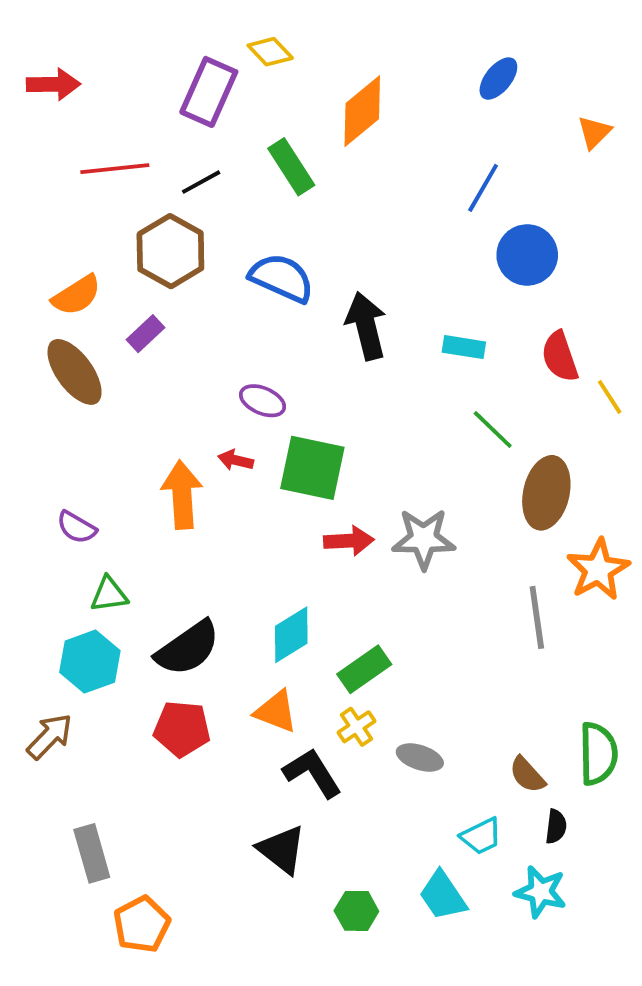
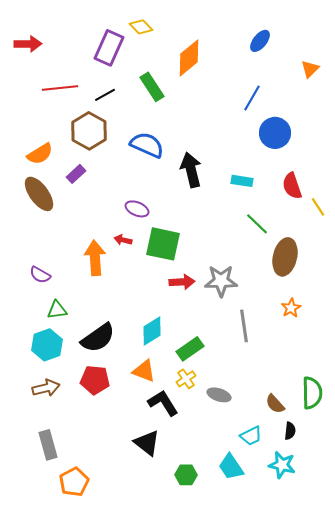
orange star: (598, 570) -> (291, 308), moved, size x0.6
gray line: (537, 617) -> (244, 326), moved
brown arrow: (50, 736) -> (46, 388), moved, turned 32

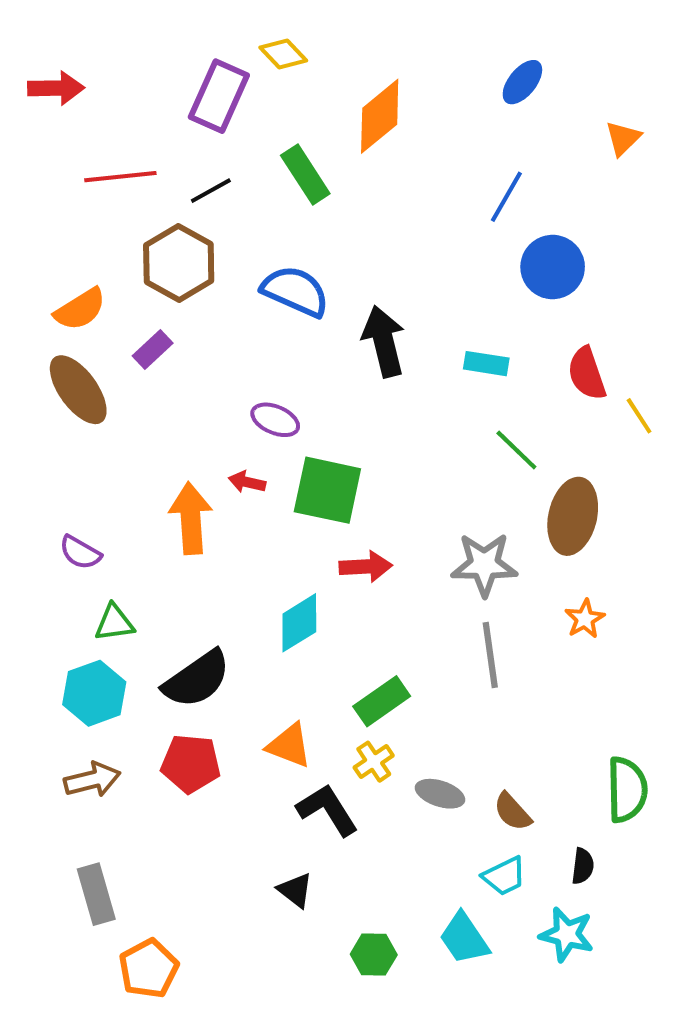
gray star: (221, 281) -> (484, 565), moved
cyan diamond: (152, 331) -> (299, 623), moved
brown semicircle: (275, 404) -> (512, 812), moved
black triangle: (147, 443) -> (295, 890), size x0.7

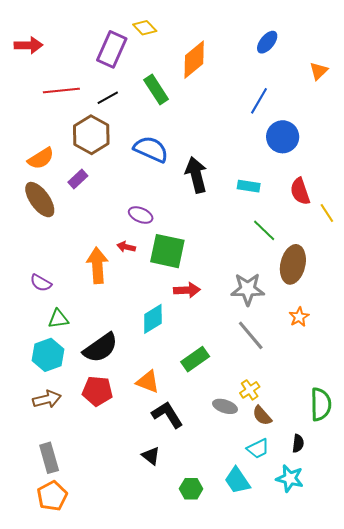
gray line: (490, 655) -> (251, 335), turned -32
yellow cross: (374, 762) -> (250, 390), moved
orange pentagon: (149, 969) -> (52, 496), moved

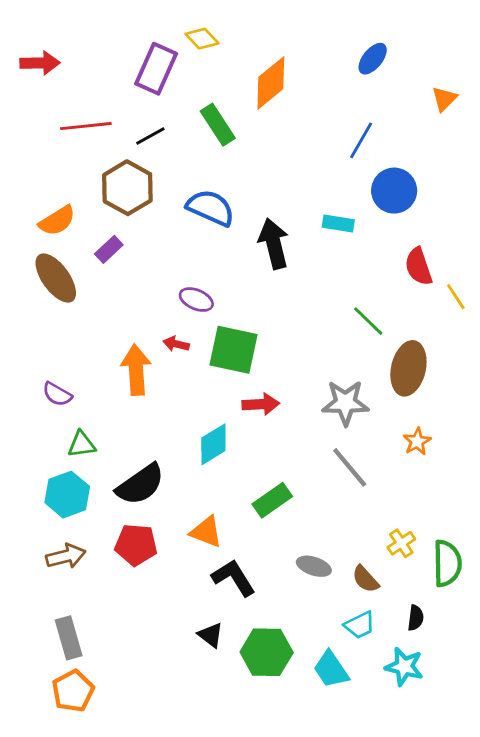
cyan rectangle: (249, 186) -> (338, 224), moved
yellow cross: (250, 390) -> (401, 543), moved
green hexagon: (191, 489) -> (267, 652), moved, size x1.6

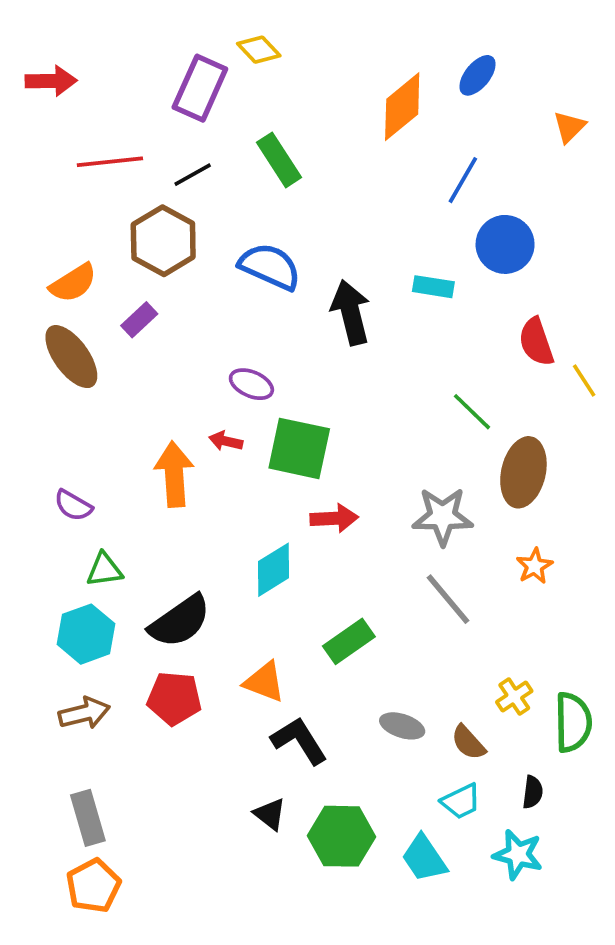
orange diamond: (271, 83) -> (402, 107), moved

